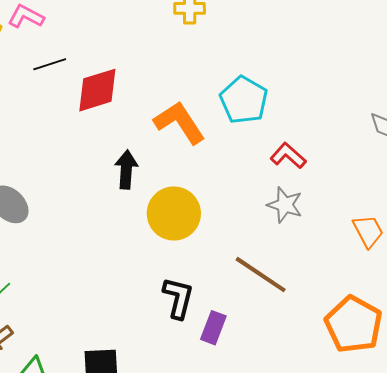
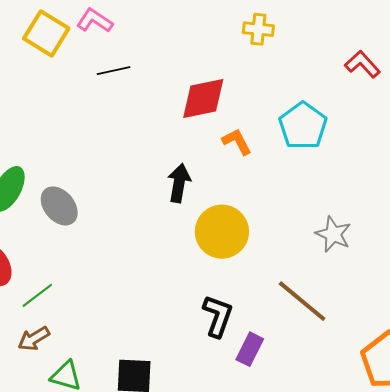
red diamond: (97, 90) -> (203, 98), moved
orange L-shape: (180, 122) -> (237, 142), size x0.6
red L-shape: (288, 156) -> (363, 64), moved

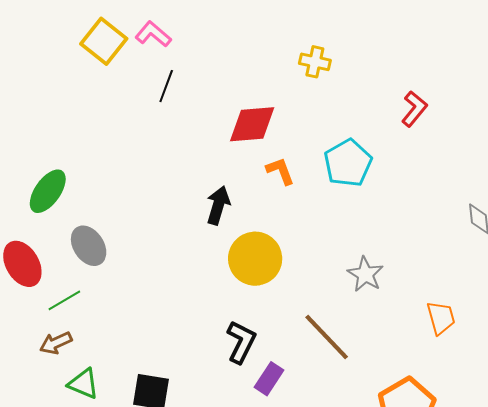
red L-shape: (363, 64) -> (414, 109), turned 75
black line: (113, 71) -> (166, 86), turned -64
gray ellipse: (59, 206) -> (89, 246), moved

